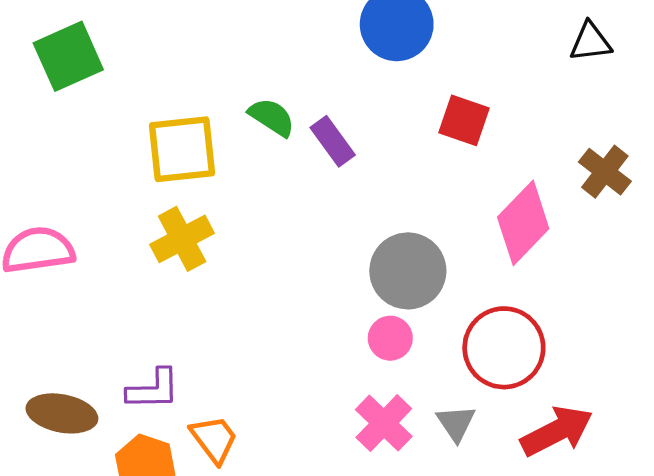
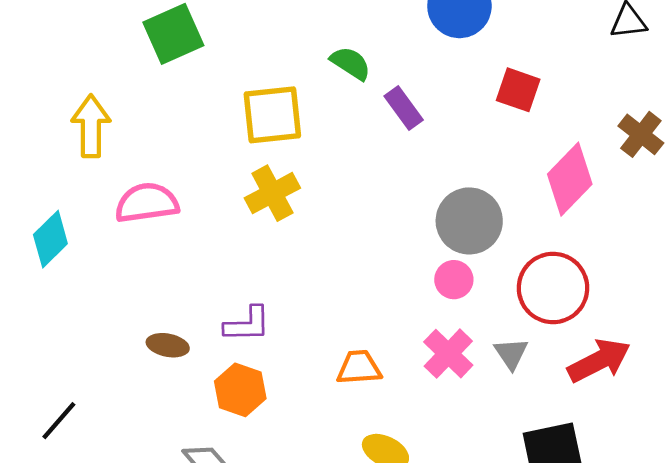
green semicircle: (272, 117) -> (351, 63), moved
brown ellipse: (62, 413) -> (168, 345), size x0.7
orange trapezoid: (214, 439) -> (359, 368), moved, turned -57

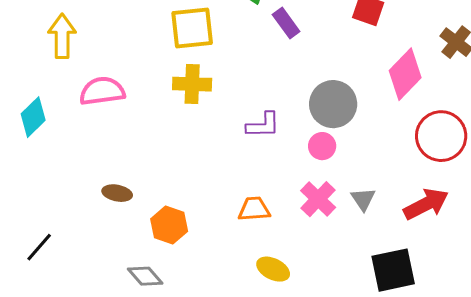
yellow cross: (272, 193) -> (192, 84), turned 30
red circle: (553, 288) -> (441, 136), moved
purple L-shape: (247, 324) -> (263, 125), moved

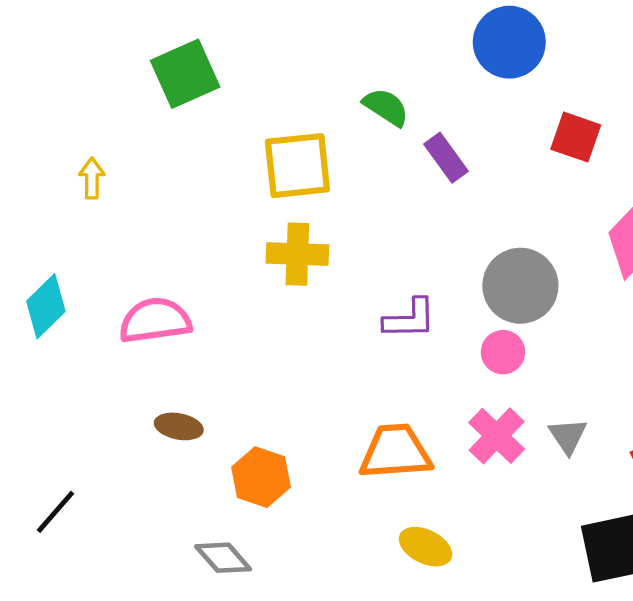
yellow arrow: (62, 36) -> (92, 178), size x0.6
pink semicircle: (102, 91) -> (155, 320), moved
orange trapezoid: (254, 209) -> (395, 452), size x1.4

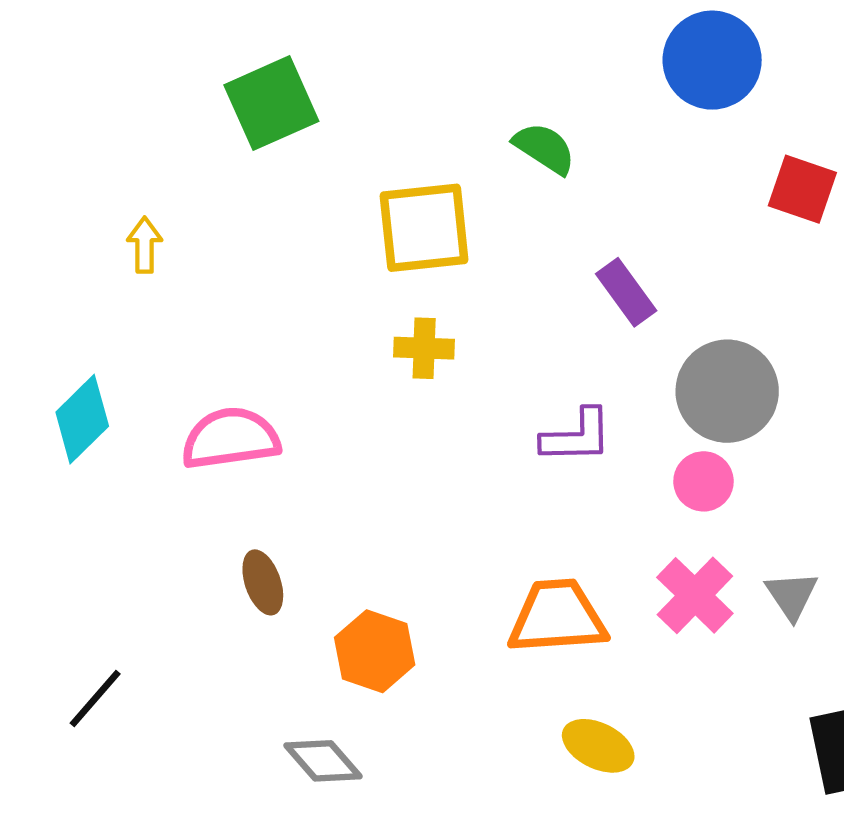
purple rectangle: (446, 158) -> (626, 292), moved
yellow cross: (297, 254) -> (424, 348), size x0.7
brown ellipse: (179, 426) -> (263, 582), turned 60

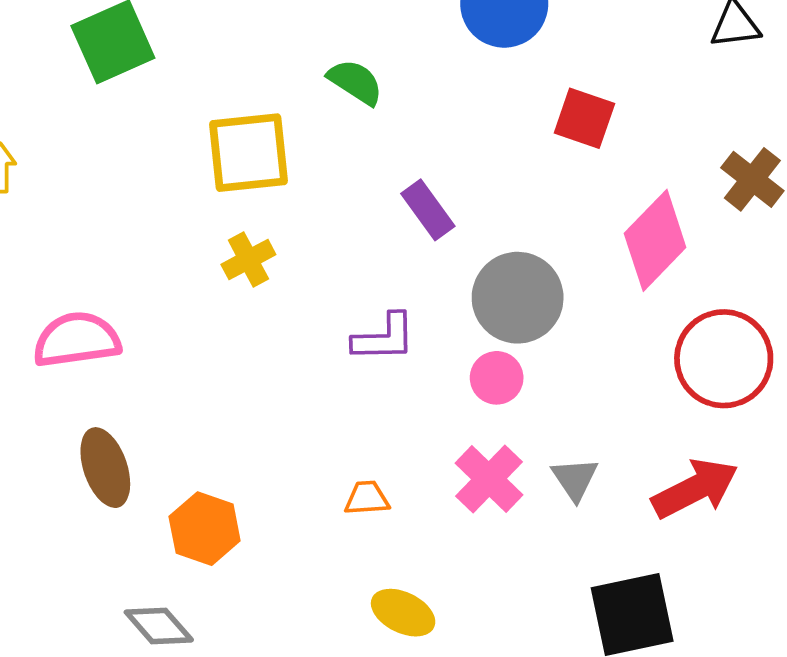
yellow cross: (424, 348) -> (248, 260), turned -30
brown ellipse: (263, 582) -> (105, 468), size x1.4
orange trapezoid: (557, 617) -> (367, 498), size x0.5

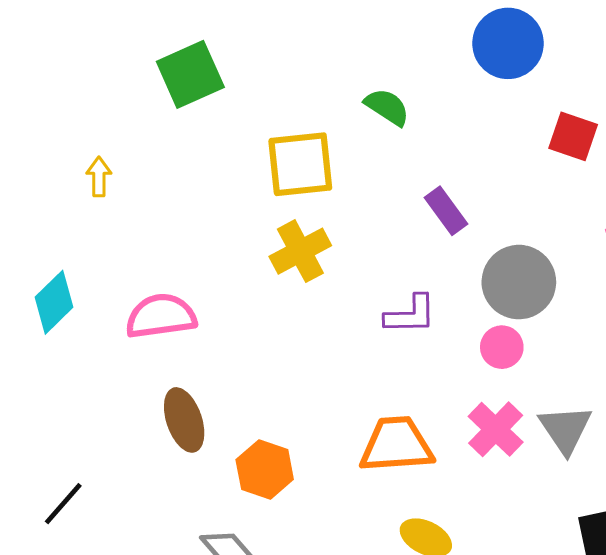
yellow cross: (248, 260) -> (300, 251), size x1.4
gray triangle: (575, 479) -> (565, 429), size x1.4
orange trapezoid: (367, 498) -> (396, 445), size x2.0

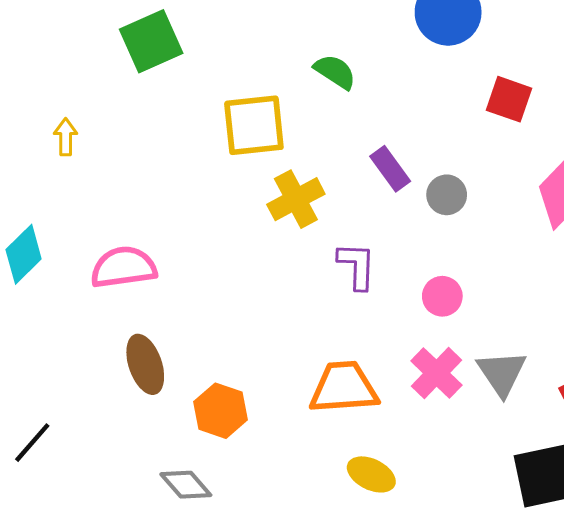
yellow cross: (300, 251) -> (296, 199), moved
gray circle: (519, 282) -> (447, 195), moved, size x0.6
purple L-shape: (410, 315) -> (357, 266), turned -87

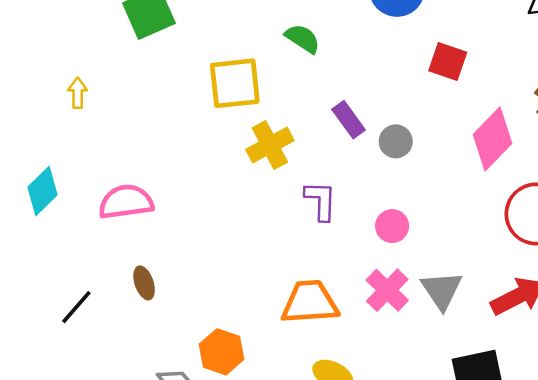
brown ellipse: (145, 364) -> (144, 283), size x0.7
orange hexagon: (221, 411) -> (221, 352), moved
black line: (32, 443) -> (76, 307), moved

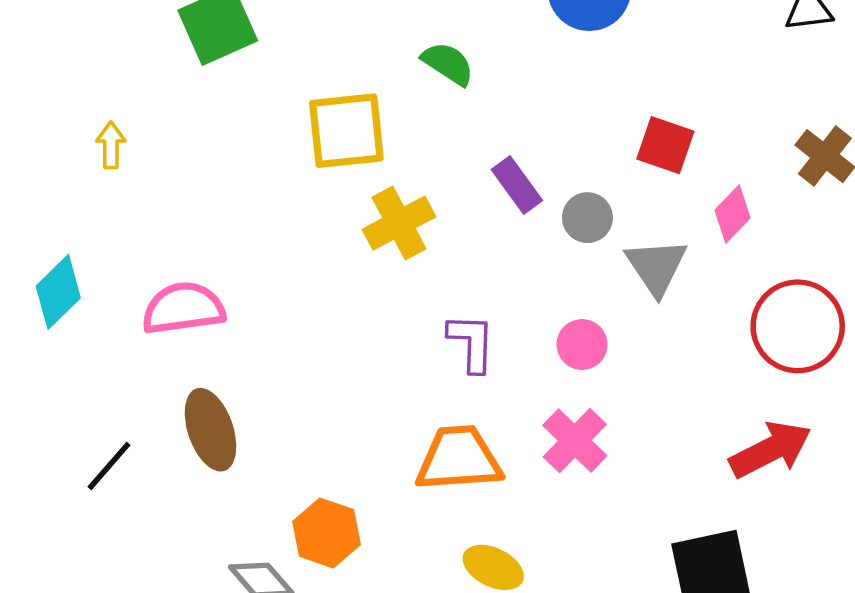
red square: (448, 62) -> (665, 145), moved
pink diamond: (492, 139) -> (732, 214), size x0.6
purple L-shape: (321, 201) -> (471, 343), moved
brown ellipse: (144, 283) -> (210, 430), size x1.6
gray triangle: (442, 290) -> (656, 267), moved

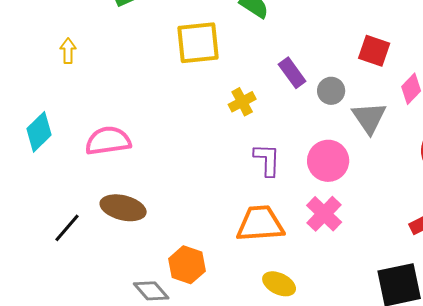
yellow cross: (399, 223) -> (242, 102), moved, size x0.7
pink circle: (582, 344) -> (328, 161), size x1.5
brown ellipse: (210, 430) -> (123, 208), turned -57

